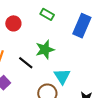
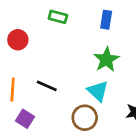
blue rectangle: (82, 26) -> (106, 20), size x0.6
green star: (45, 49) -> (106, 60), moved

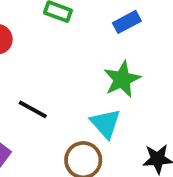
blue rectangle: (106, 20) -> (127, 22), turned 48

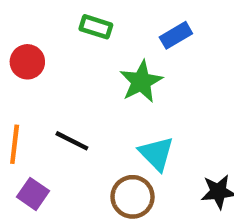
green star: (122, 79) -> (141, 82), moved

